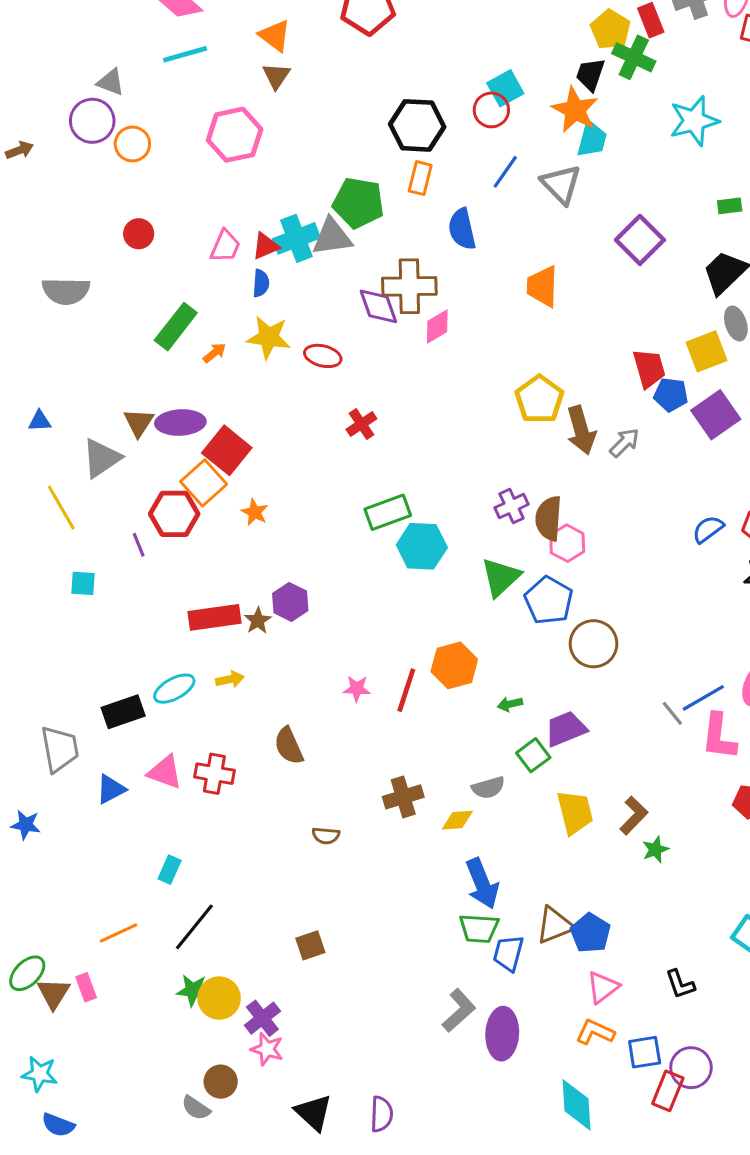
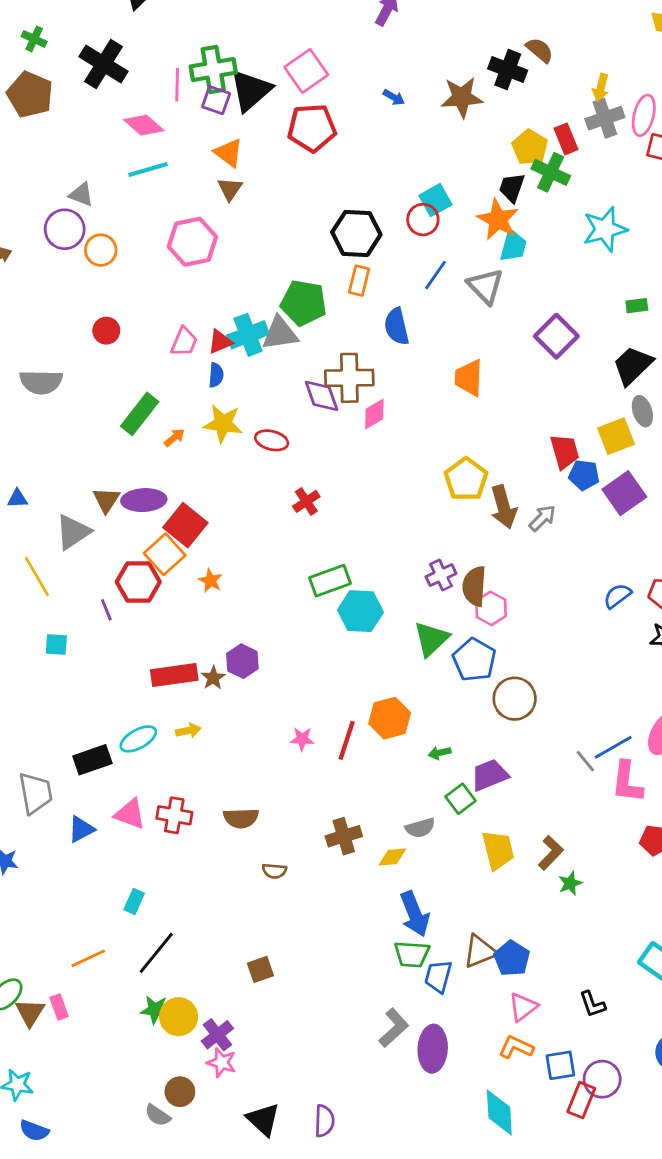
brown semicircle: (289, 746) -> (241, 818), moved, turned -68

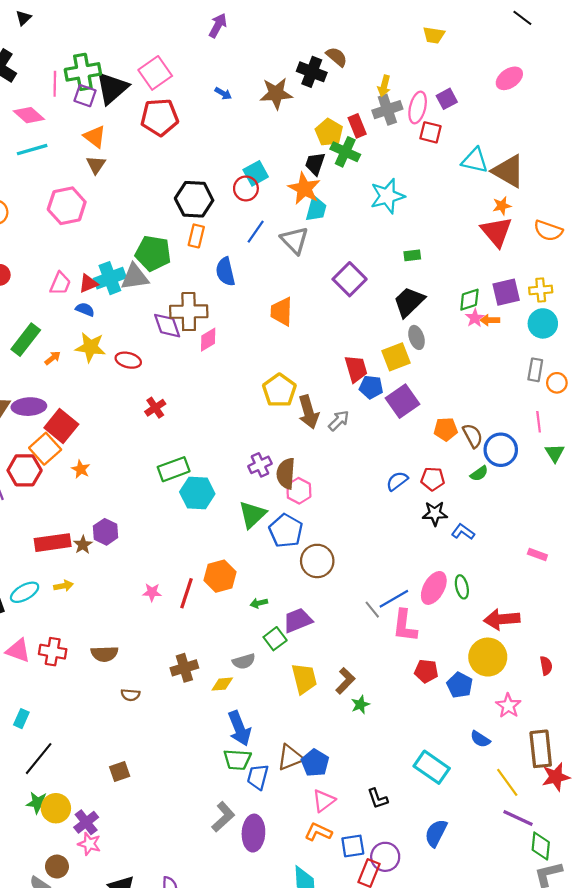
blue semicircle: (216, 375) -> (85, 309), turned -72

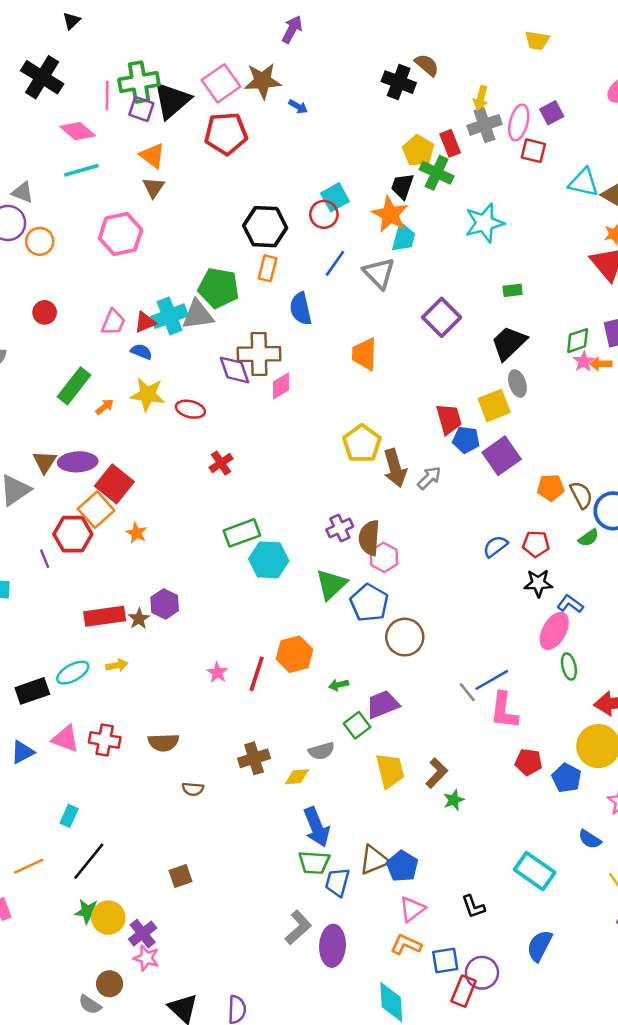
brown star: (276, 93) -> (263, 81), moved
pink ellipse: (434, 588) -> (554, 631), moved
pink star: (152, 592) -> (217, 673), turned 30

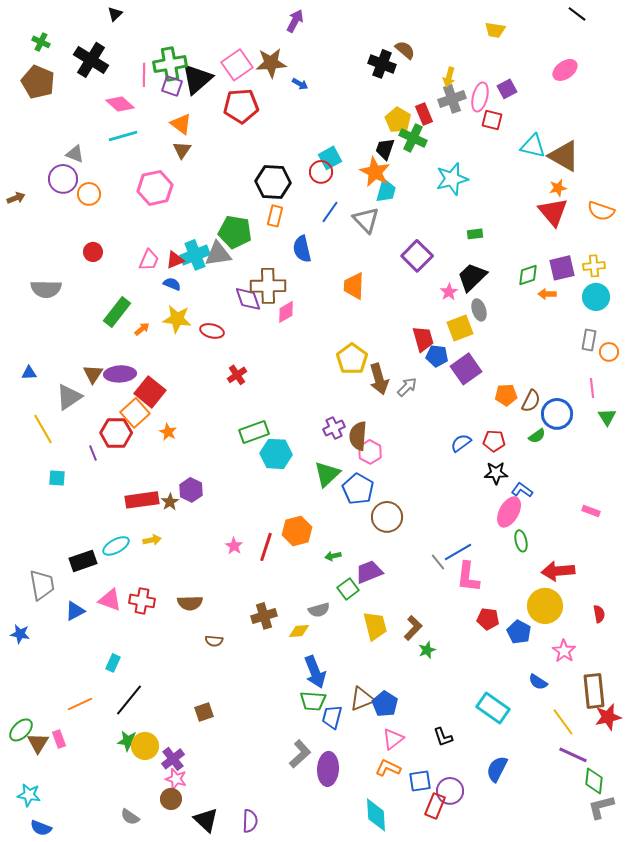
pink star: (584, 361) -> (449, 292), moved
brown semicircle: (581, 495) -> (531, 401), turned 55
brown circle: (110, 984) -> (171, 799), moved

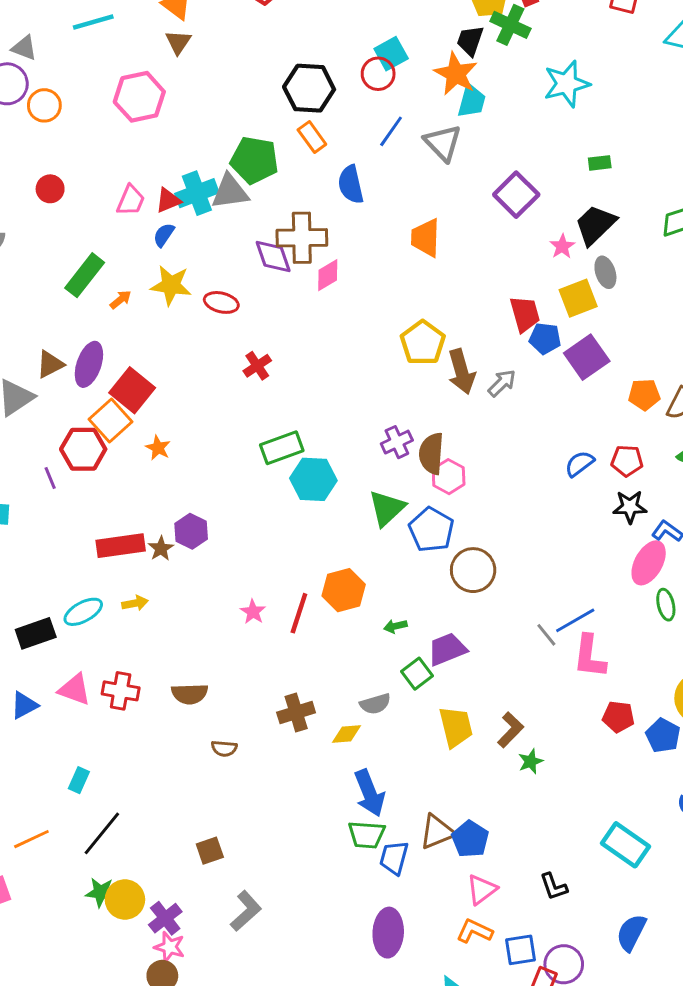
orange rectangle: (275, 216) -> (312, 137), turned -50
blue semicircle: (172, 284) -> (164, 235), turned -78
brown triangle: (93, 374) -> (50, 364), turned 30
purple ellipse: (120, 374) -> (89, 364), turned -68
gray L-shape: (300, 754) -> (246, 911), moved

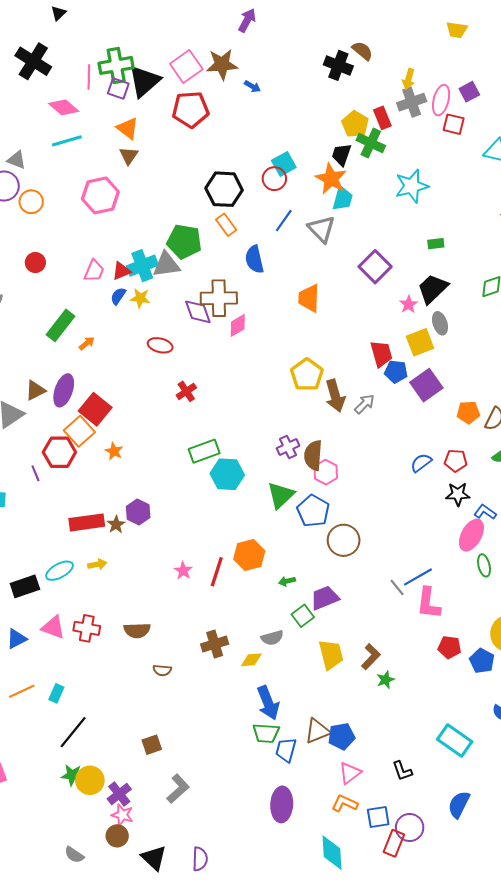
yellow star: (171, 285) -> (140, 298), moved, size x0.7
orange line: (31, 839) -> (22, 691), moved
blue pentagon: (470, 839) -> (341, 736), turned 30

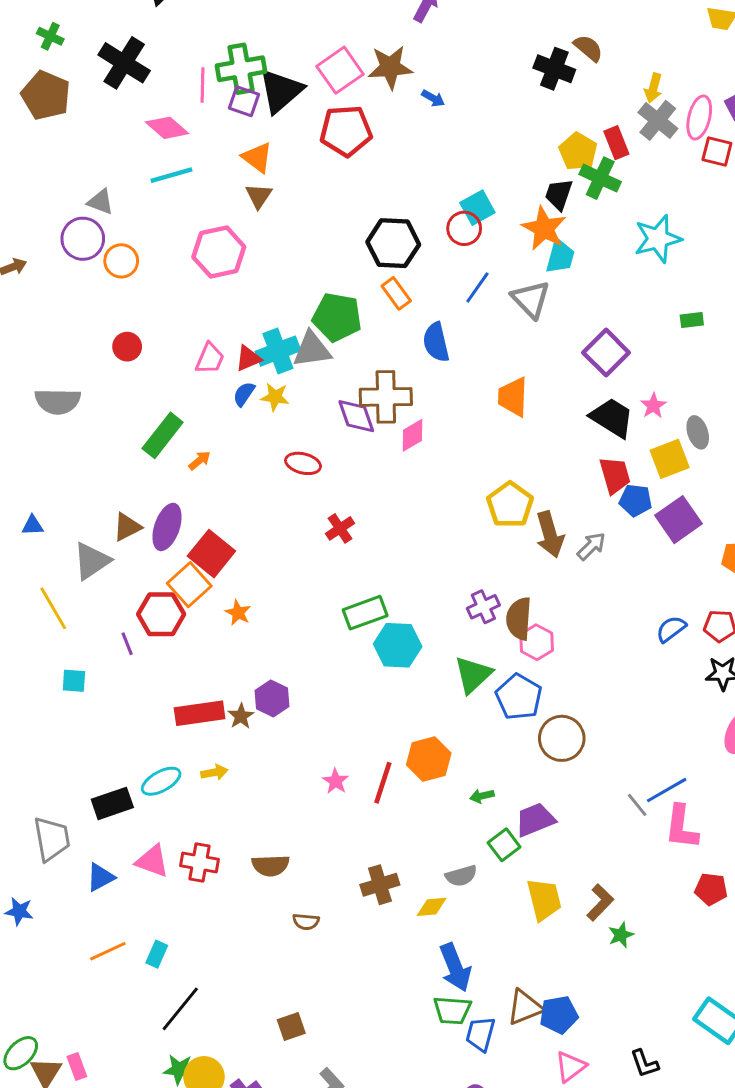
gray cross: (412, 102) -> (658, 120), turned -32
black trapezoid: (433, 289) -> (612, 418), moved, turned 76

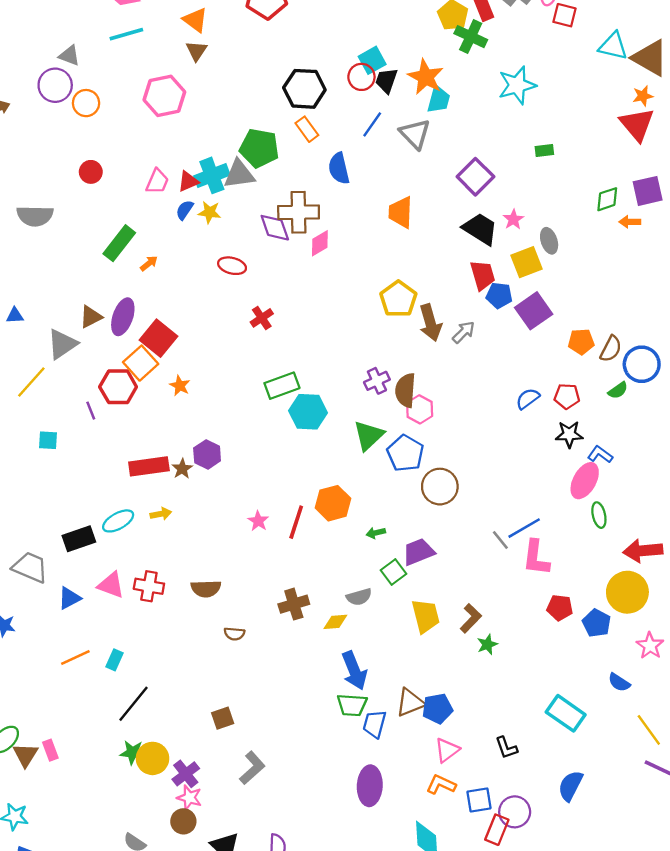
black trapezoid: (559, 194) -> (386, 80), moved
yellow line: (53, 608) -> (31, 382), turned 72
gray trapezoid: (52, 839) -> (30, 567), turned -57

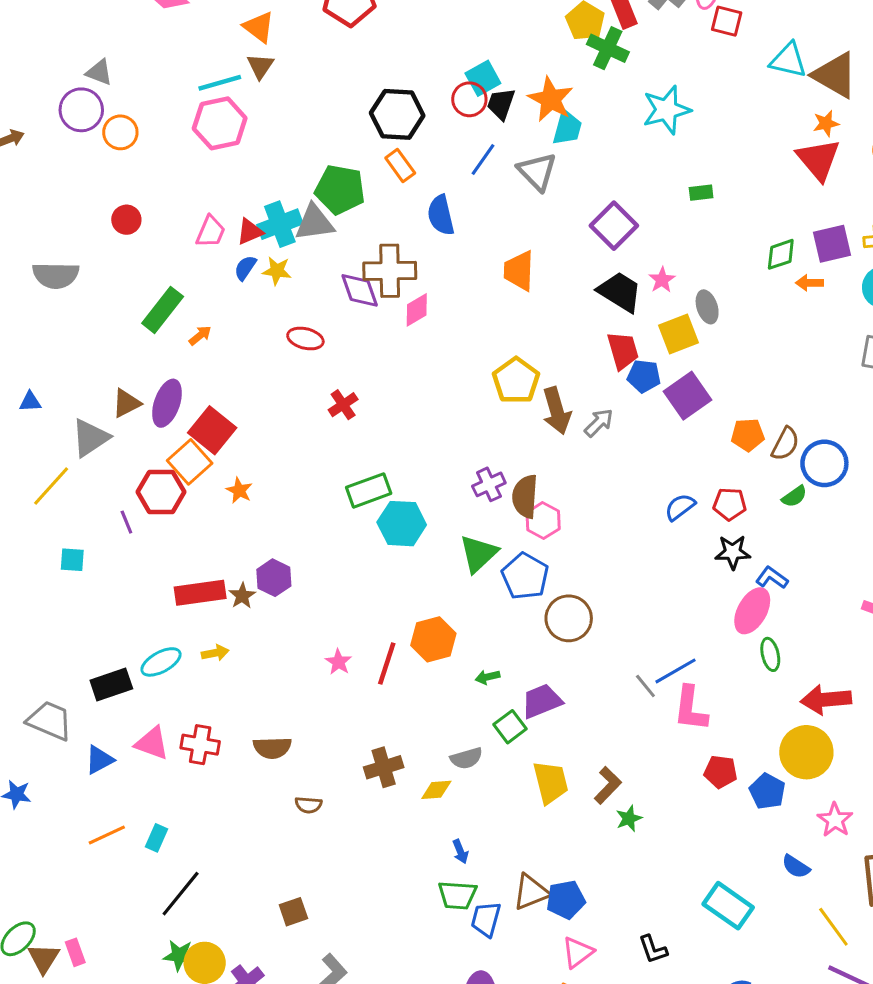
cyan line: (126, 34) -> (220, 83), moved
blue arrow: (354, 671) -> (460, 852), size x0.5

